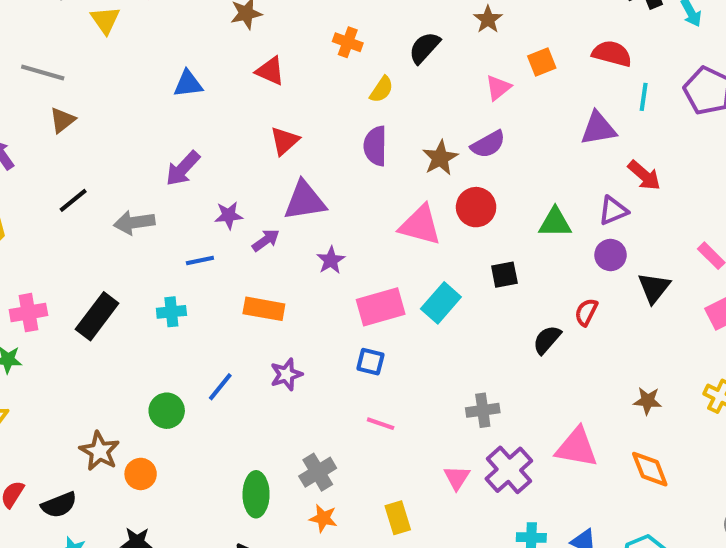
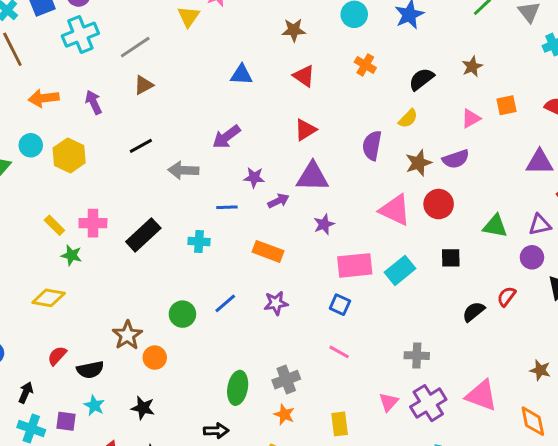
gray line: (43, 72) -> (135, 47), turned -60
yellow semicircle: (382, 89) -> (408, 119), moved

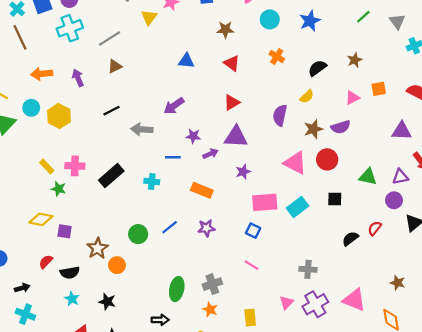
black arrow: (26, 393) -> (22, 288), turned 48
purple square: (66, 421) -> (65, 231), moved

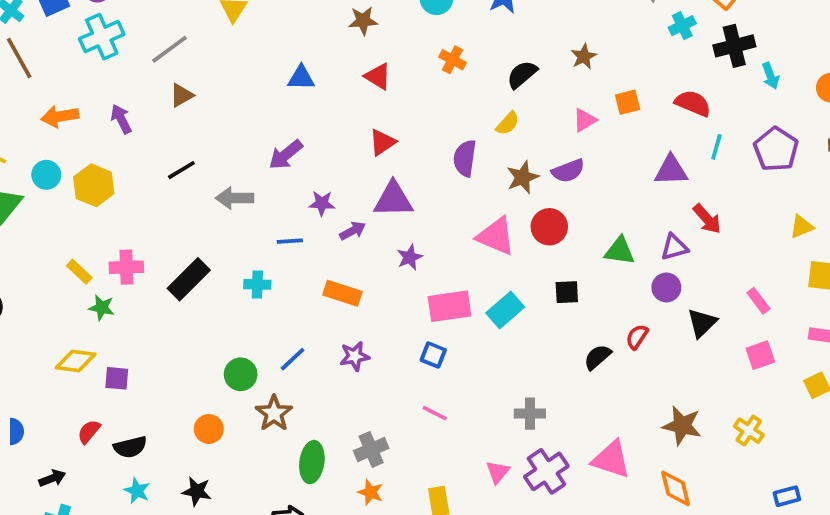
brown star: (98, 248) -> (274, 413), moved
brown star: (398, 283) -> (682, 426), size x1.5

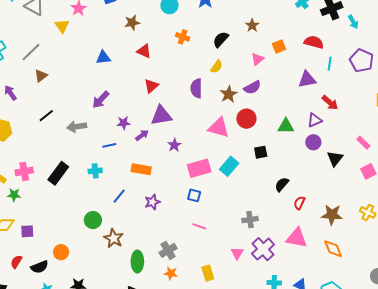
red semicircle: (637, 337) -> (299, 203), moved
blue line: (293, 359) -> (119, 196), moved
orange circle: (209, 429) -> (61, 252), moved

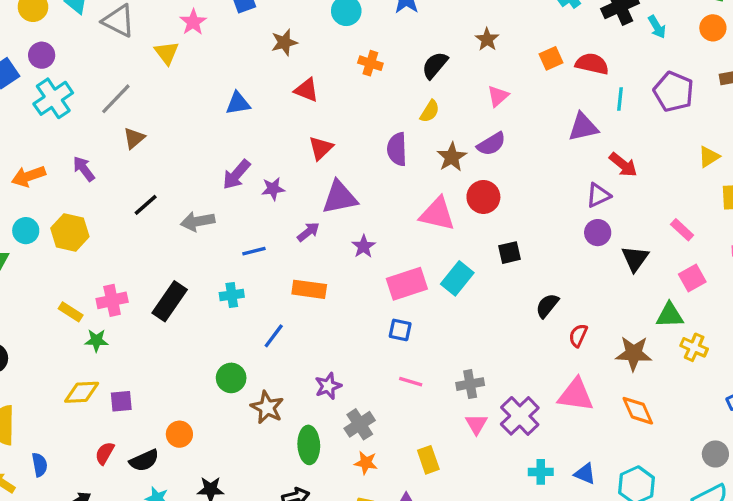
orange square: (279, 46) -> (551, 58), moved
purple star: (124, 123) -> (273, 189), moved
green triangle: (286, 126) -> (670, 315), moved
purple star: (152, 202) -> (328, 386), moved
gray cross: (250, 220) -> (470, 384), moved

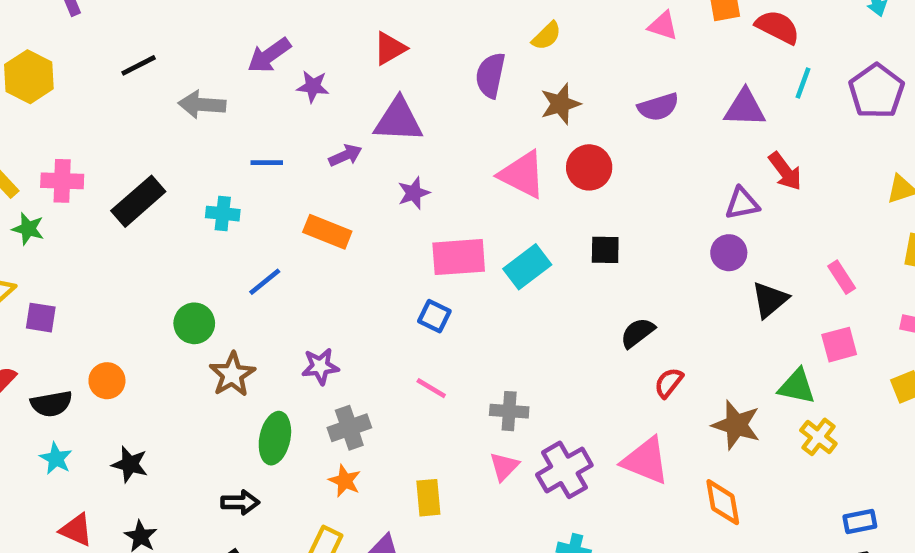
pink triangle: (498, 96) -> (663, 26), moved, turned 45
purple semicircle: (491, 144) -> (658, 107), moved

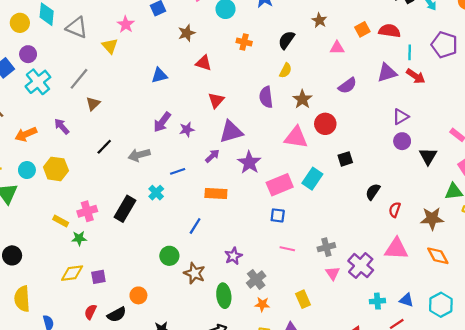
red arrow: (785, 171) -> (416, 76), moved
purple star: (414, 193) -> (249, 163), size x1.5
cyan cross: (223, 214) -> (156, 193), moved, turned -32

